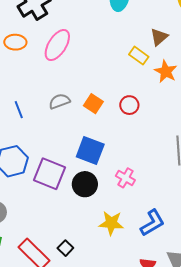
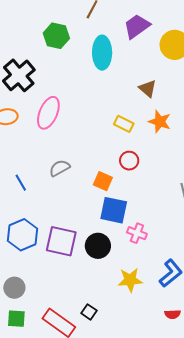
brown triangle: (159, 37) -> (148, 89), turned -30
yellow rectangle: (139, 56) -> (124, 124), moved
orange square: (93, 104) -> (103, 181), moved
blue square: (90, 150) -> (114, 210), moved

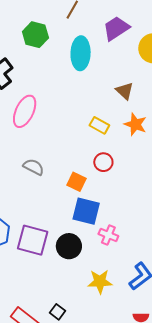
gray semicircle: (60, 168) -> (34, 167), turned 55

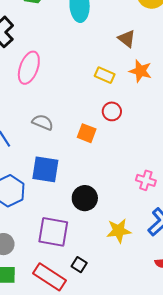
blue square: (86, 211) -> (45, 169), moved
pink cross: (108, 235) -> (146, 180), moved
purple square: (33, 240) -> (53, 232), moved

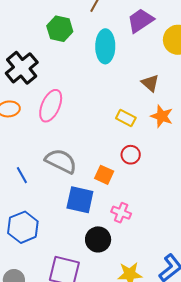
gray semicircle: (43, 122) -> (61, 161), size x1.5
blue square: (45, 169) -> (80, 200), moved
pink cross: (146, 180) -> (121, 213), moved

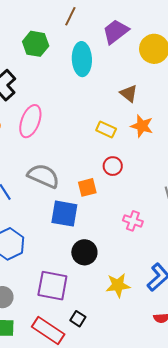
orange square: (104, 175) -> (87, 187), turned -36
pink cross: (121, 213) -> (133, 221), moved

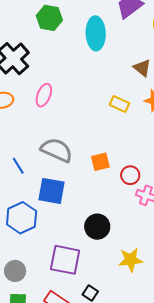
pink ellipse: (30, 121) -> (44, 95), size x0.7
red circle: (113, 166) -> (130, 175), moved
blue square: (64, 214) -> (52, 191), moved

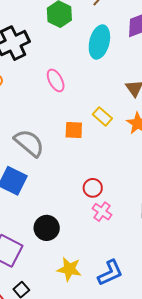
pink ellipse: (44, 95) -> (56, 80), moved, turned -65
orange square: (100, 162) -> (74, 130), moved

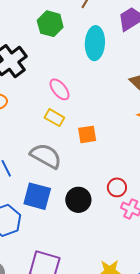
yellow rectangle: (102, 116) -> (54, 118), moved
black circle: (47, 228) -> (78, 200), moved

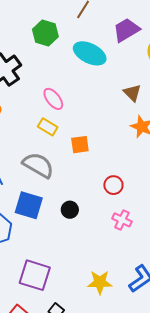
cyan ellipse: (95, 43) -> (90, 53), turned -68
red circle: (117, 187) -> (113, 185), moved
black circle: (78, 200) -> (70, 210), size x0.7

